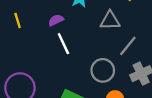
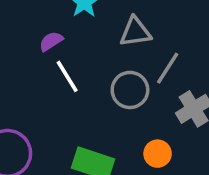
gray circle: (103, 70) -> (130, 90), moved

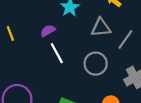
gray line: (168, 68) -> (125, 39), moved

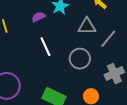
purple semicircle: (48, 31) -> (38, 17), moved

